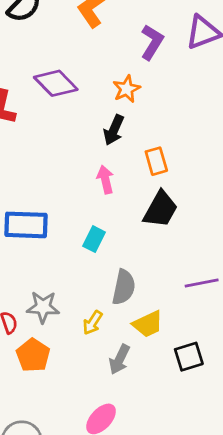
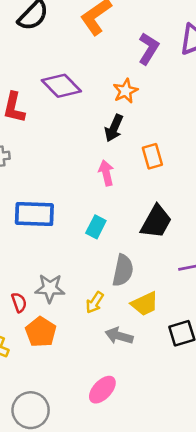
black trapezoid: (161, 209) -> (156, 222), moved
gray arrow: (119, 359) -> (119, 336), turned 80

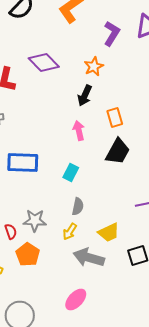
black trapezoid: (156, 222) -> (118, 152), moved
gray semicircle: (123, 270) -> (78, 206), moved, size x0.7
gray arrow: (119, 336) -> (89, 258), size x1.4

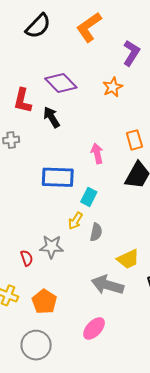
black arrow: (85, 96) -> (52, 117), moved, turned 125
blue rectangle: (23, 162) -> (58, 177), moved
yellow arrow: (70, 232) -> (75, 221), moved
orange pentagon: (28, 254) -> (44, 302), moved

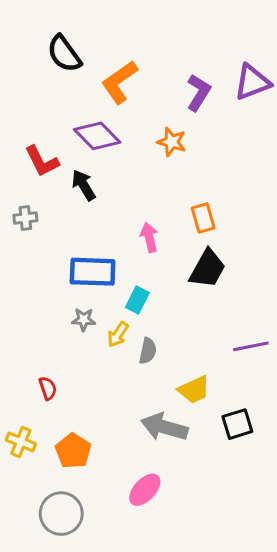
black semicircle: (38, 26) -> (64, 54), turned 100
orange L-shape: (89, 27) -> (119, 82), moved
orange star: (113, 87) -> (172, 142), turned -30
red L-shape: (23, 101) -> (42, 161), turned -40
gray star: (52, 247) -> (84, 320), moved, size x0.7

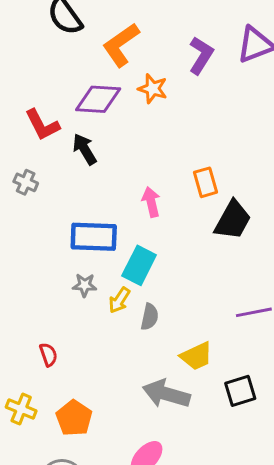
purple diamond: (97, 136) -> (98, 99), turned -42
orange star: (172, 142) -> (153, 89), moved
gray cross: (25, 218) -> (26, 182), turned 30
black trapezoid: (208, 269) -> (233, 220), moved
cyan rectangle: (137, 300) -> (139, 265), size x1.4

